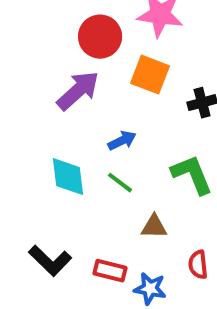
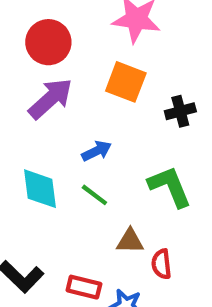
red circle: (100, 37) -> (48, 42), moved
red semicircle: (198, 265) -> (161, 264), moved

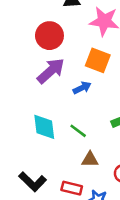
blue arrow: (97, 151) -> (82, 88), moved
brown triangle: (130, 241) -> (90, 159), moved

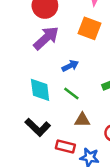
blue arrow: (82, 88) -> (70, 66), moved
black L-shape: (33, 182) -> (38, 127), moved

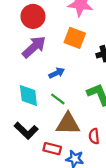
brown triangle: (82, 120) -> (68, 124), size x1.6

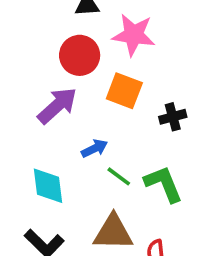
red circle: (33, 16) -> (80, 55), moved
green line: (58, 99) -> (119, 176), moved

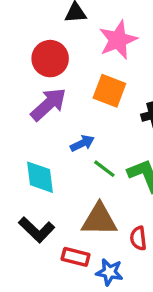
pink star: (134, 35) -> (118, 40), turned -30
red circle: (80, 55) -> (50, 59), moved

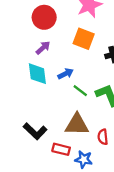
purple arrow: (48, 104) -> (43, 48), size x0.6
cyan diamond: (40, 177) -> (37, 74), moved

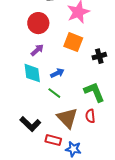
green line: (80, 91) -> (54, 93), moved
brown triangle: (77, 124) -> (67, 118), turned 45
red semicircle: (103, 137) -> (90, 116), moved

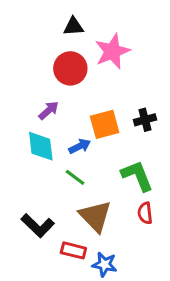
red circle: (38, 23) -> (70, 68), moved
orange square: (73, 42) -> (105, 124), moved, turned -36
red semicircle: (90, 116) -> (145, 213), moved

